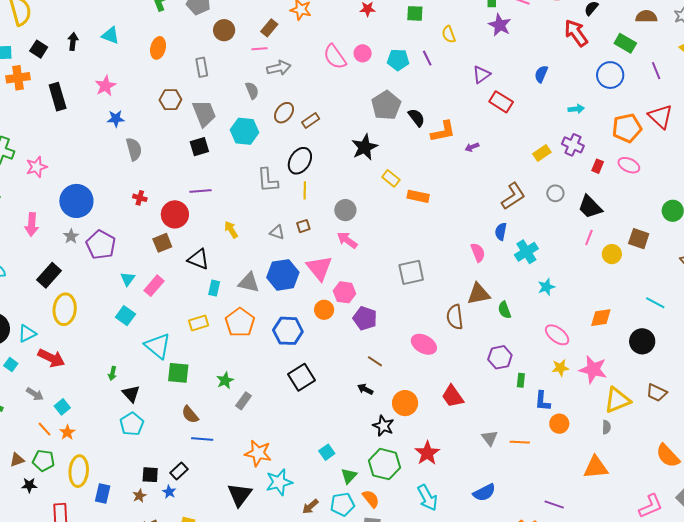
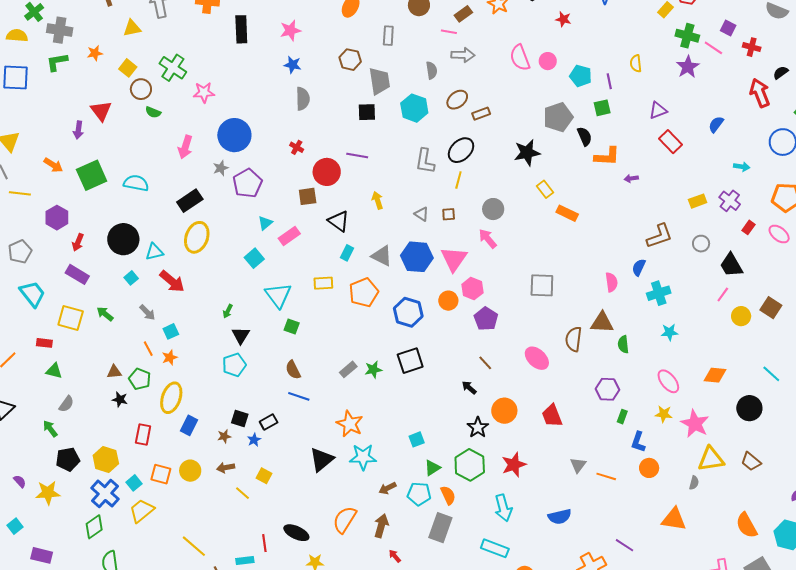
green square: (415, 13) -> (602, 108), moved, turned -30
green square: (178, 373) -> (292, 327), size x0.7
green star: (225, 381) -> (373, 370), moved

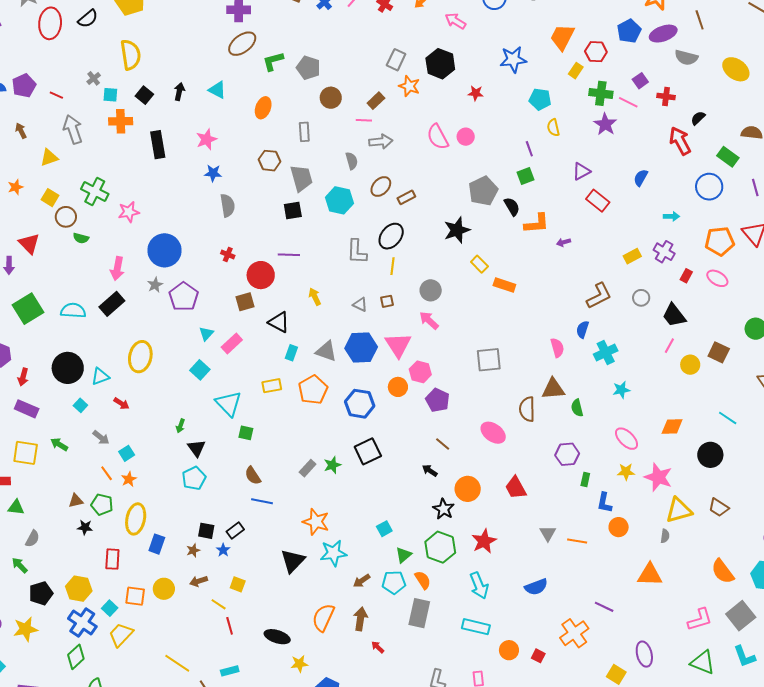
purple square: (728, 28) -> (640, 81), turned 35
cyan pentagon: (581, 76) -> (540, 99), moved
black rectangle: (190, 201) -> (112, 304), moved
red arrow: (172, 281) -> (121, 404), size x0.6
red line: (264, 543) -> (230, 626), moved

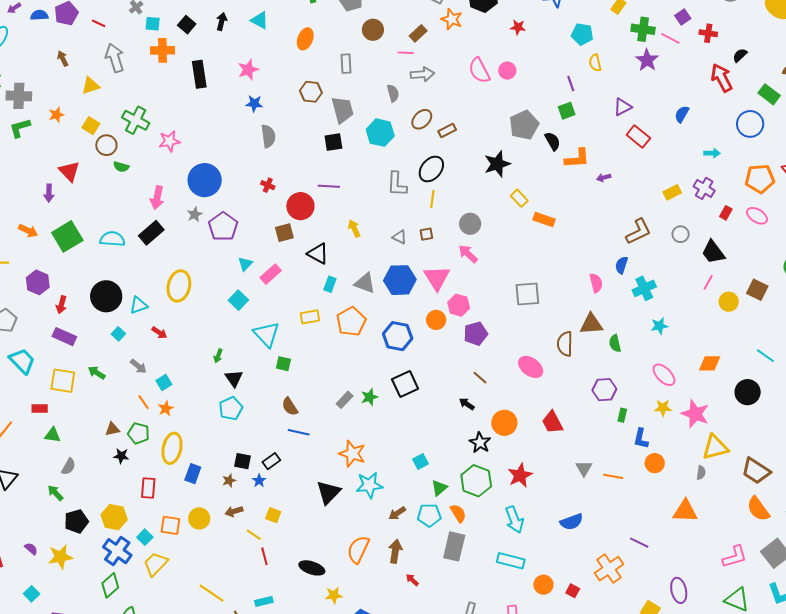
purple pentagon: (438, 400) -> (476, 334), turned 30
brown trapezoid: (719, 508) -> (756, 471), moved, size x1.4

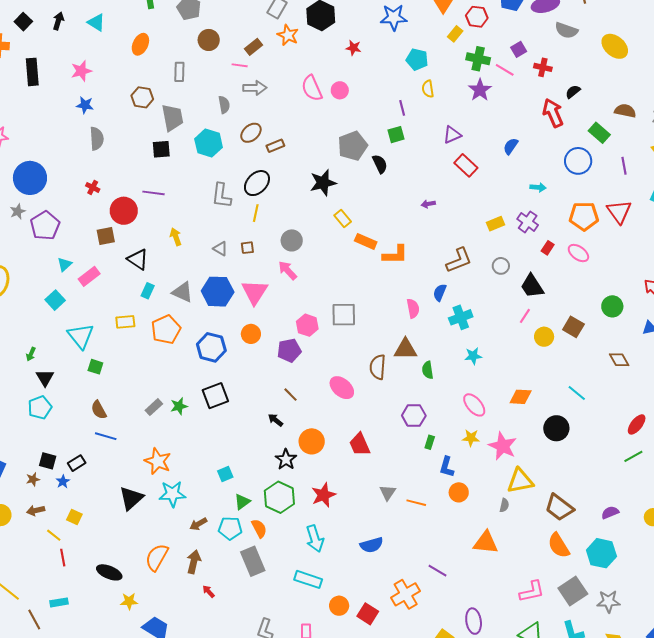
orange L-shape: (577, 158) -> (395, 255), moved
pink hexagon: (459, 305) -> (307, 325), moved
gray rectangle: (454, 546) -> (253, 561), turned -40
red square: (573, 591) -> (368, 614), size x1.5

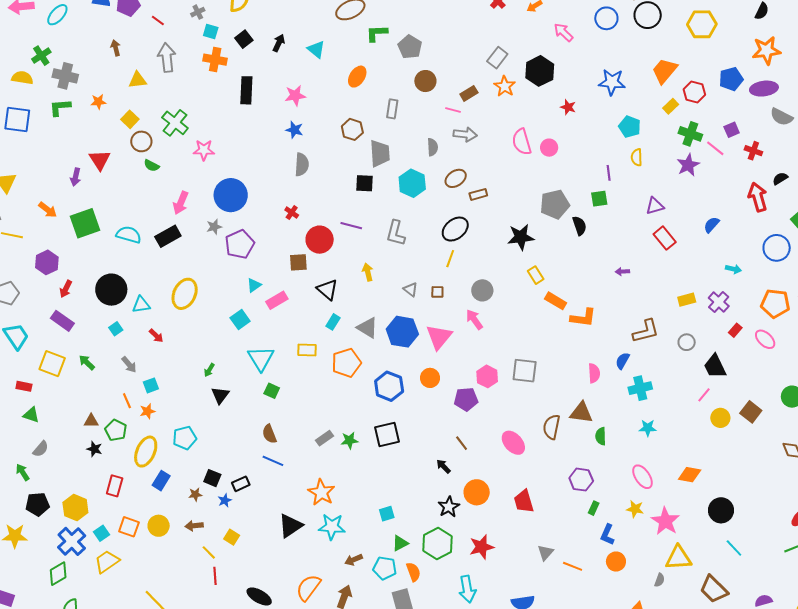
gray L-shape: (221, 196) -> (396, 233), moved
cyan line: (577, 393) -> (734, 548), moved
cyan pentagon: (40, 408) -> (185, 438), moved

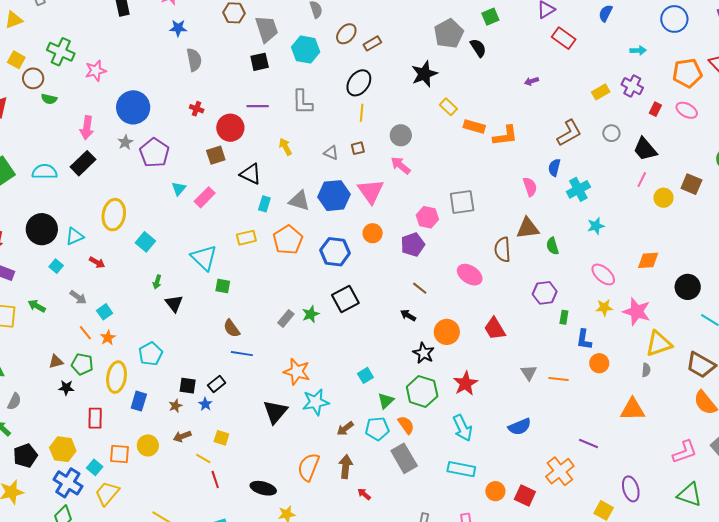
cyan square: (240, 319) -> (145, 242), moved

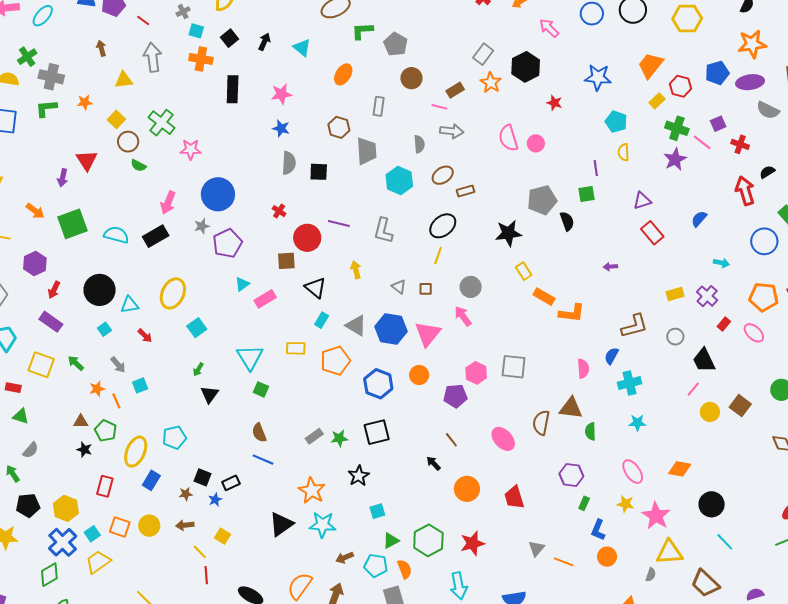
black square: (260, 62) -> (319, 172), moved
orange star: (108, 338) -> (97, 389), moved
black star: (424, 353) -> (359, 476), moved

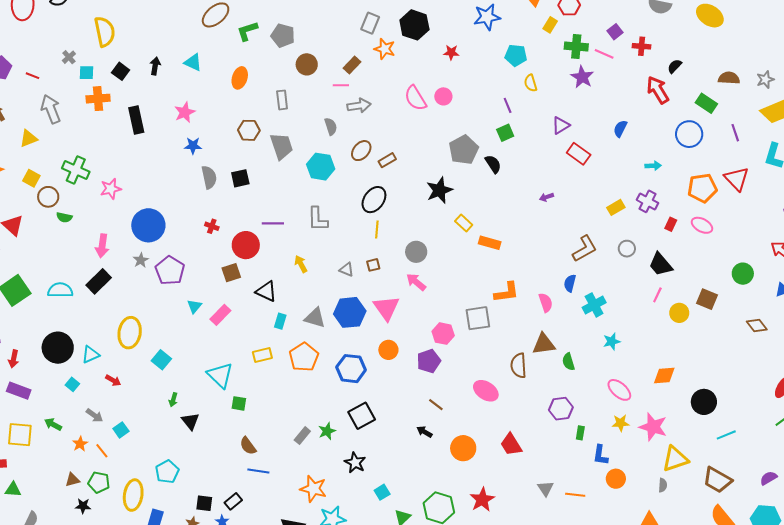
orange L-shape: (572, 313) -> (506, 292), moved
cyan line: (725, 542) -> (726, 435), turned -54

